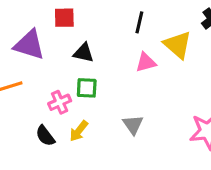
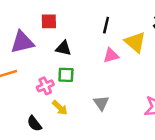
purple triangle: (29, 45) -> (22, 42), turned -30
yellow arrow: (79, 131) -> (60, 108), turned -84
black semicircle: (45, 136) -> (34, 124), moved

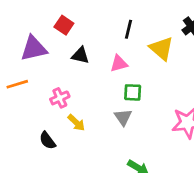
red square: (49, 21) -> (64, 25), turned 35
pink triangle: (111, 55) -> (119, 64), moved
green square: (66, 75) -> (133, 92), moved

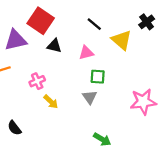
red square: (64, 25) -> (41, 21), size x1.6
black line: (128, 29) -> (94, 24), turned -63
black semicircle: (47, 141) -> (14, 128), moved

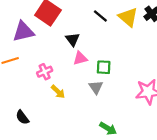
yellow triangle: (122, 40) -> (128, 17), moved
black triangle: (54, 46) -> (72, 39), moved, turned 40
pink triangle: (86, 53) -> (80, 58), moved

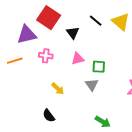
black triangle: (72, 39) -> (73, 33), moved
pink cross: (45, 72) -> (46, 56), moved, turned 32
black semicircle: (22, 117) -> (49, 116), moved

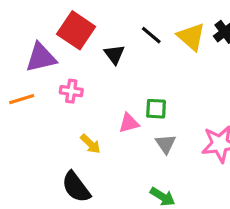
pink triangle: (78, 59) -> (129, 123), moved
gray triangle: (92, 85) -> (166, 144), moved
black semicircle: (49, 116) -> (76, 187), size x1.5

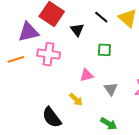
pink cross: (71, 91) -> (49, 54), size x1.5
green square: (156, 109) -> (104, 50), moved
yellow arrow: (90, 144) -> (76, 99), moved

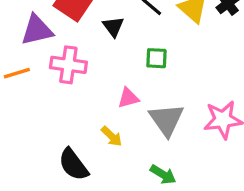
gray triangle: (111, 89) -> (166, 120), size x1.6

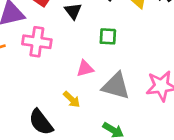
gray triangle: (166, 120) -> (116, 86), turned -40

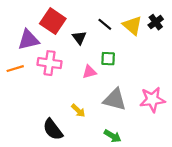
pink triangle: (85, 69) -> (89, 72), moved

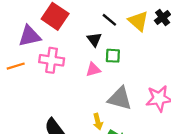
black triangle: (79, 38) -> (94, 39), moved
yellow arrow: (78, 111) -> (98, 122), moved, turned 32

